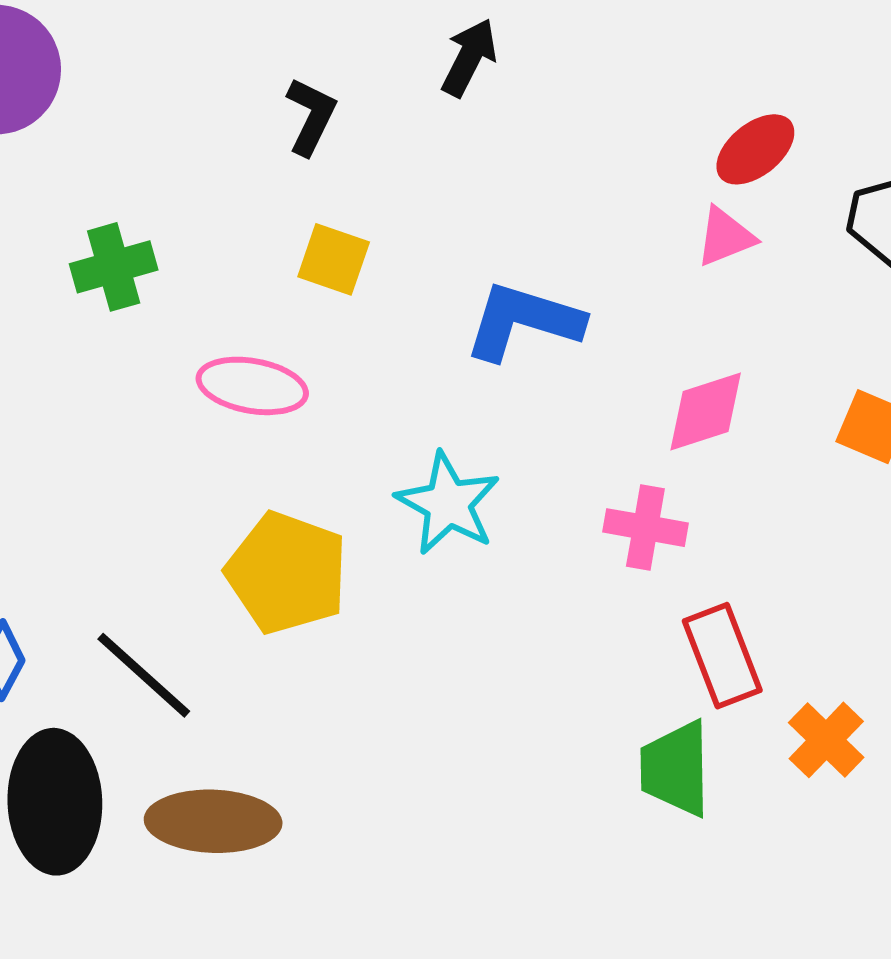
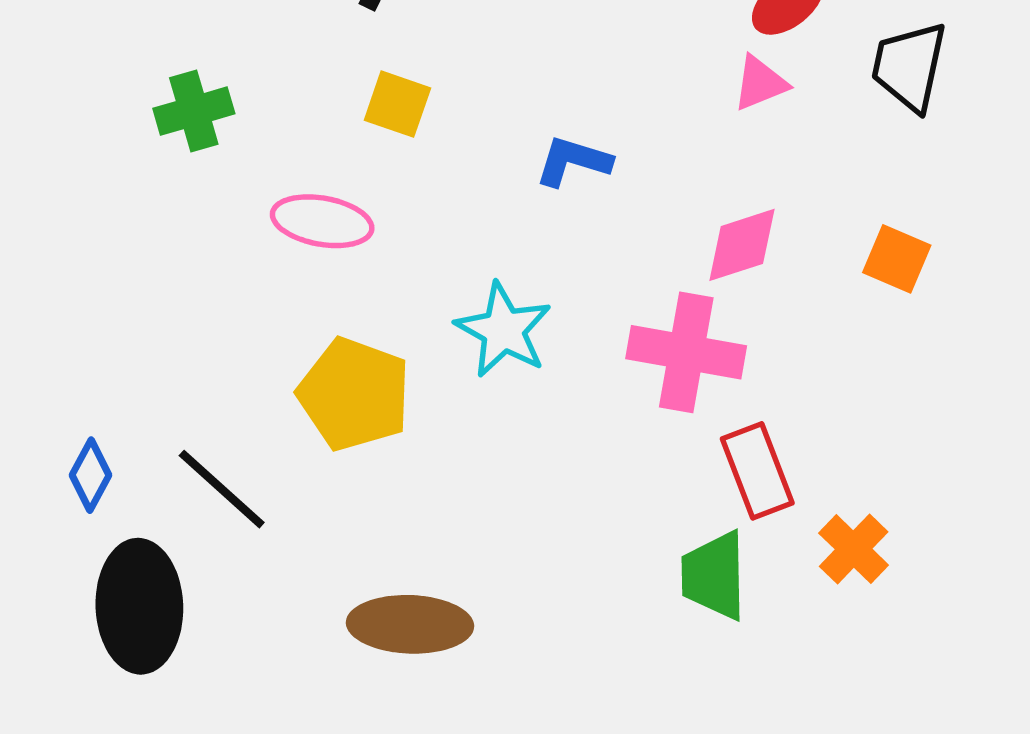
blue L-shape: (523, 321) -> (573, 161), size x0.7
pink cross: (645, 528) -> (686, 352), size x1.5
brown ellipse: (213, 821) -> (410, 624), moved

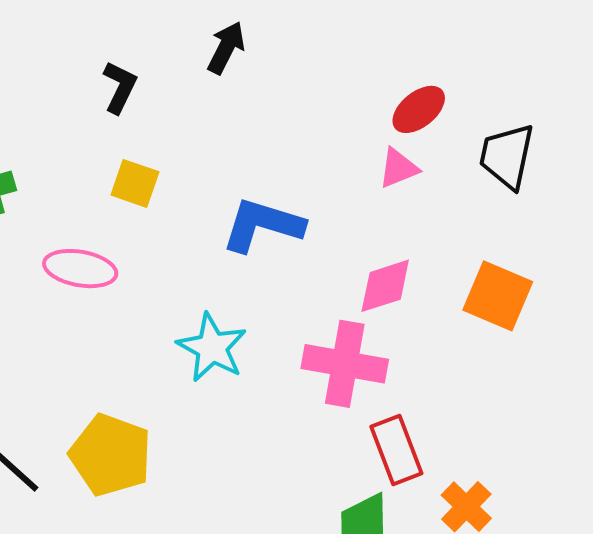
blue L-shape: (573, 161) -> (263, 225), size x1.5
orange square: (897, 259) -> (498, 296), size x1.4
yellow pentagon: (354, 394) -> (111, 455), moved

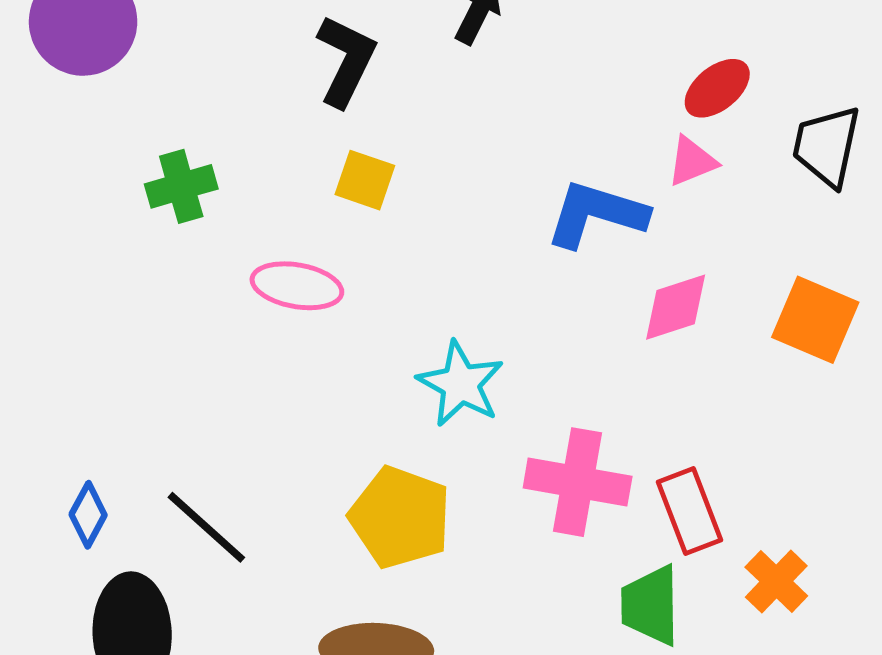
black L-shape: (120, 87) -> (346, 61), size x1.4
blue L-shape: (263, 225) -> (596, 214), moved
pink cross: (345, 364) -> (578, 482), moved
yellow pentagon: (111, 455) -> (400, 517), moved

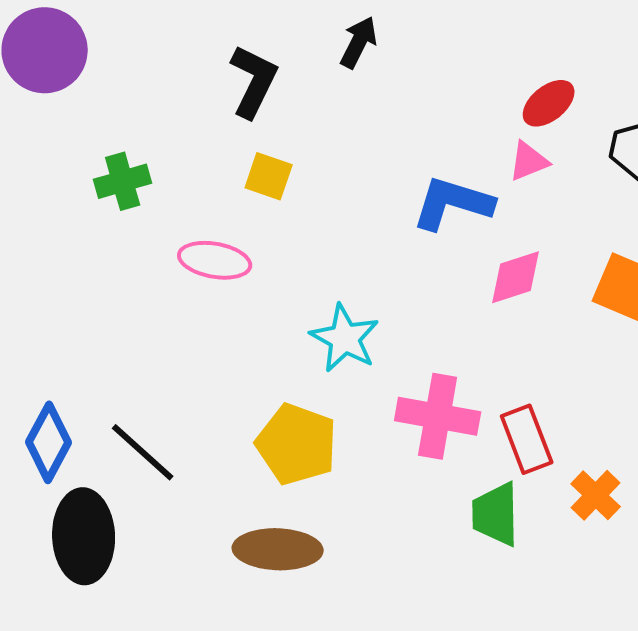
blue diamond: (88, 515) -> (49, 442), size x1.5

